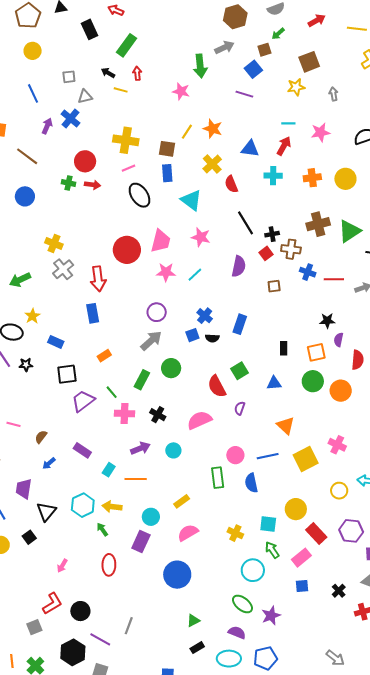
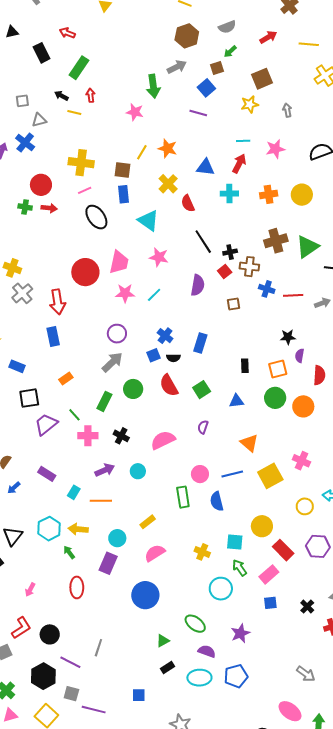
red semicircle: (217, 386) -> (169, 385), moved
green ellipse: (242, 604) -> (195, 624), moved

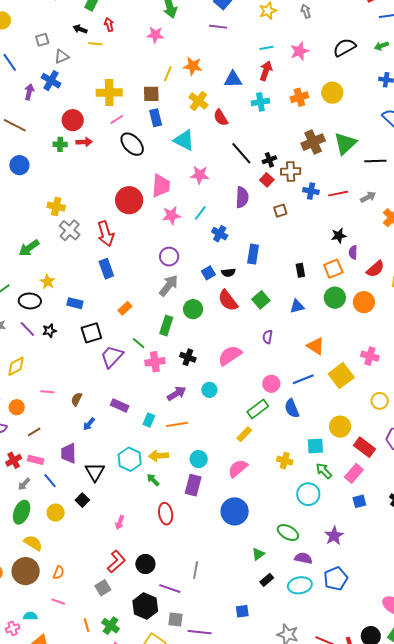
blue cross: (165, 336) -> (220, 234), moved
red semicircle: (319, 375) -> (375, 269), turned 54
green rectangle: (183, 497) -> (258, 409), turned 70
yellow rectangle: (148, 522) -> (244, 434), moved

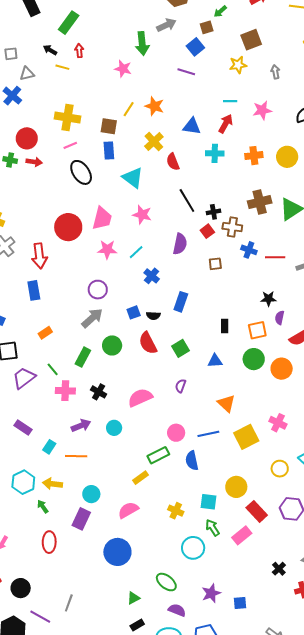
blue square: (359, 501) -> (240, 603), moved

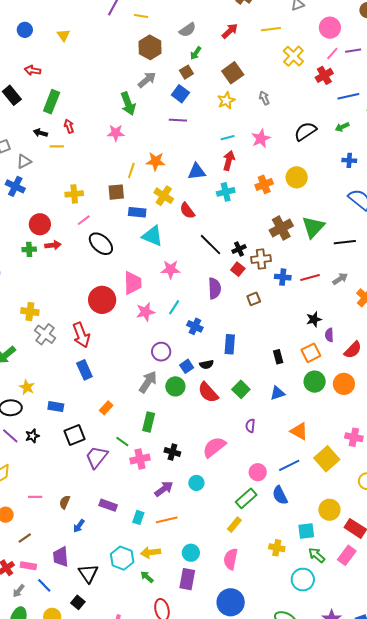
yellow cross: (68, 118) -> (74, 194), size x0.7
blue rectangle: (109, 151) -> (137, 212), moved, turned -66
purple circle: (98, 290) -> (161, 352), moved
green circle: (112, 345) -> (175, 386), moved
pink semicircle: (128, 510) -> (231, 559), turned -35

